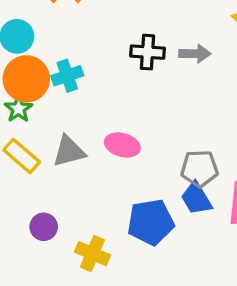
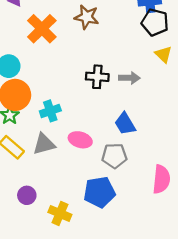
cyan cross: (67, 76) -> (50, 111), moved
gray pentagon: (199, 169) -> (114, 156), moved
blue trapezoid: (196, 198) -> (125, 124), moved

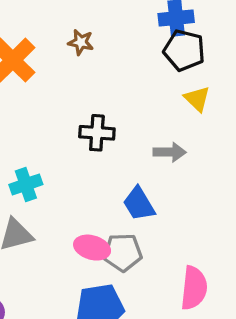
brown star: (87, 17) -> (81, 42), size x0.7
gray arrow: (129, 78) -> (170, 152), moved
pink ellipse: (80, 140) -> (92, 248), moved

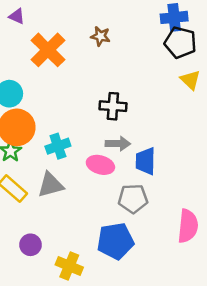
gray arrow: (170, 152) -> (118, 144), moved
blue trapezoid: (139, 204) -> (145, 161), turned 32
pink ellipse: (92, 248) -> (100, 165), moved

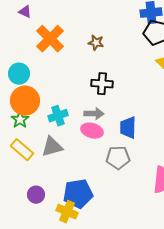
brown star: (100, 36) -> (96, 43), moved
gray arrow: (118, 144) -> (94, 114), moved
blue pentagon: (115, 241) -> (78, 194), moved

